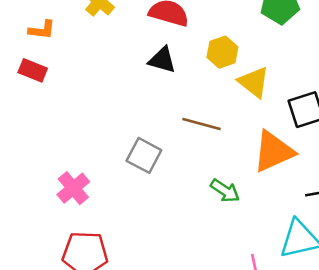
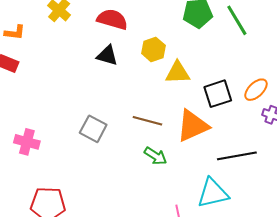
yellow triangle: (254, 82) -> (178, 73), turned -40
brown line: (201, 124) -> (147, 121), moved
pink cross: (73, 188) -> (27, 142), moved, turned -35

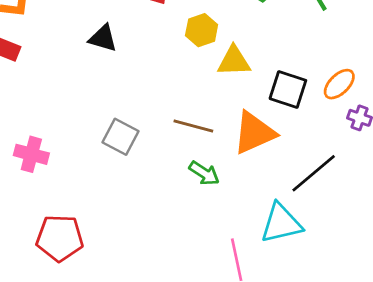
black triangle: (107, 55) -> (103, 38), moved
black square: (218, 94) -> (288, 89), turned 36
black line: (237, 156) -> (314, 173), turned -30

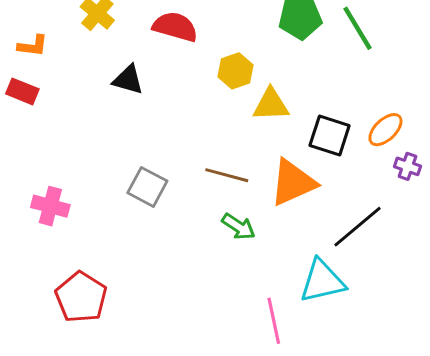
red pentagon: (60, 238) -> (81, 297), turned 30

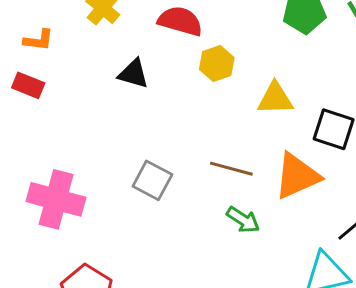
yellow hexagon: (236, 71) -> (217, 63), moved
pink cross: (50, 206) -> (56, 199), size x1.5

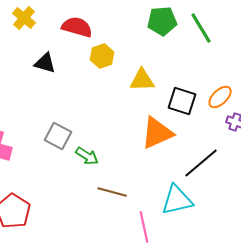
brown line: (231, 169) -> (112, 192), moved
green arrow: (243, 220) -> (87, 156), moved

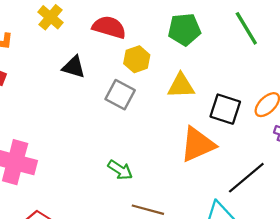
green pentagon: (162, 21) -> (184, 29), moved
gray square: (58, 136) -> (120, 95), moved

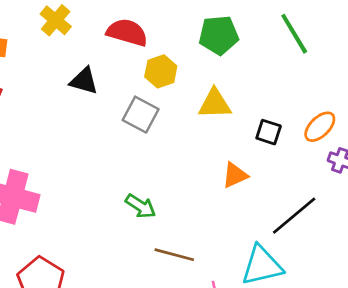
black square: (225, 109) -> (269, 132), size x0.7
orange triangle: (198, 144) -> (235, 175), size x0.6

